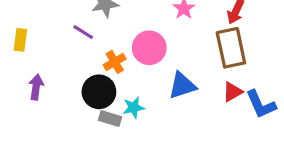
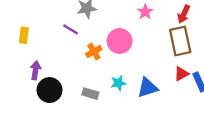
blue triangle: (182, 85) -> (148, 88), moved
black circle: (99, 92) -> (50, 90), moved
cyan star: (134, 107) -> (118, 83), moved

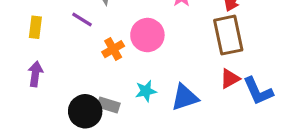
yellow rectangle: (24, 35) -> (35, 27), moved
black circle: (50, 90) -> (85, 111), moved

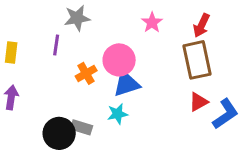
purple line: (82, 19) -> (56, 45), turned 66
blue L-shape: (258, 91) -> (225, 114), turned -100
blue triangle: (185, 97) -> (127, 84), moved

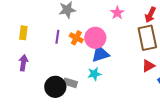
purple line: (56, 45) -> (57, 37), moved
orange cross: (86, 73) -> (76, 38), moved, turned -32

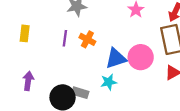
pink circle: (95, 38) -> (141, 57), moved
purple arrow: (23, 63) -> (28, 81), moved

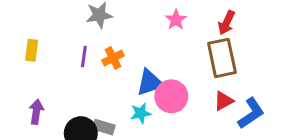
orange cross: (87, 39) -> (113, 58), turned 35
pink circle: (141, 57) -> (171, 96), moved

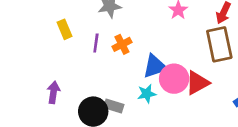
yellow rectangle: (32, 50) -> (64, 29), moved, turned -30
red triangle: (223, 101) -> (197, 83), moved, size x1.4

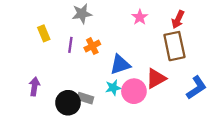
pink circle: (174, 79) -> (134, 91), moved

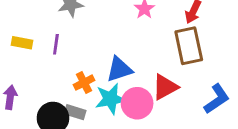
yellow rectangle: (44, 33) -> (22, 43), moved, turned -56
orange cross: (92, 46) -> (84, 83), moved
cyan star: (113, 88) -> (111, 99), size x1.5

